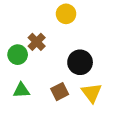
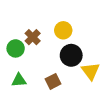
yellow circle: (66, 14) -> (63, 30), moved
yellow triangle: (92, 93) -> (90, 71), moved

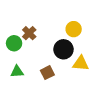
yellow circle: (63, 30) -> (74, 29), moved
yellow triangle: (90, 71) -> (81, 63), turned -48

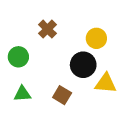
brown cross: (29, 33) -> (47, 29), moved
brown square: (47, 73) -> (62, 95), turned -32

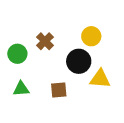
brown cross: (47, 29) -> (45, 41), moved
brown square: (62, 95) -> (59, 90), turned -36

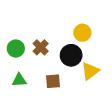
brown cross: (45, 41) -> (41, 47), moved
yellow triangle: (100, 79) -> (90, 71), turned -42

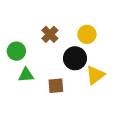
brown cross: (41, 47) -> (50, 34), moved
green triangle: (19, 80) -> (26, 75), moved

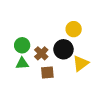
brown cross: (50, 34) -> (41, 53), moved
green circle: (16, 51) -> (22, 45), moved

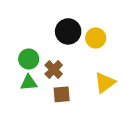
black circle: (63, 49) -> (68, 31), moved

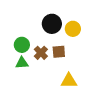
yellow triangle: (105, 83) -> (69, 81), moved, turned 36
brown square: (62, 94) -> (59, 52), moved

